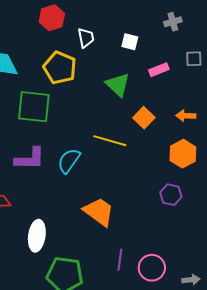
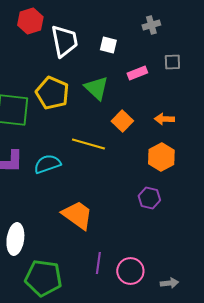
white trapezoid: (86, 38) -> (64, 41), size x1.6
yellow pentagon: (60, 68) -> (52, 93), moved
cyan semicircle: (69, 161) -> (47, 164), turned 36

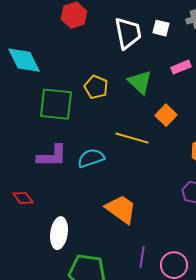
white trapezoid: (64, 41) -> (128, 33), moved
white square: (108, 45) -> (161, 28), moved
yellow pentagon: (52, 93) -> (96, 87), size x0.7

